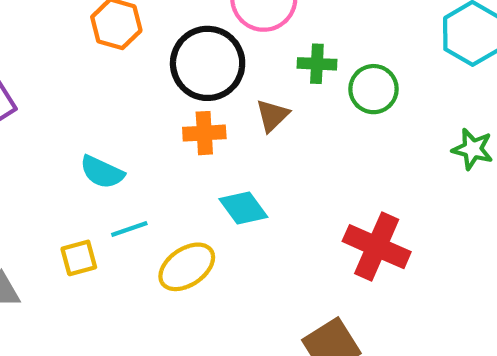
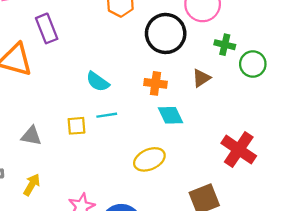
brown triangle: (272, 115) -> (201, 78), moved
orange cross: (204, 133) -> (155, 83), moved
yellow ellipse: (187, 267) -> (149, 159), moved

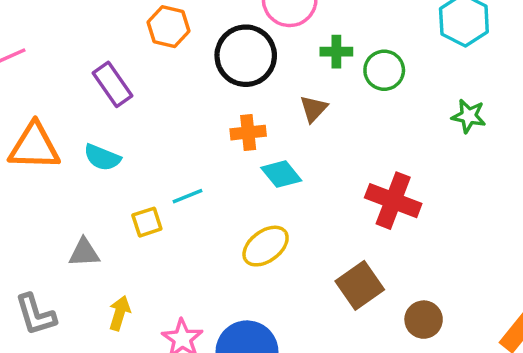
purple rectangle: (47, 28) -> (112, 84), moved
cyan semicircle: (98, 82) -> (102, 157), moved
yellow arrow: (32, 185) -> (120, 313), moved

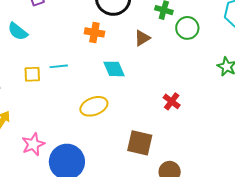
orange cross: (248, 133) -> (94, 32), moved
red cross: (393, 201) -> (172, 101), size x0.6
brown square: (360, 285) -> (140, 143), turned 32

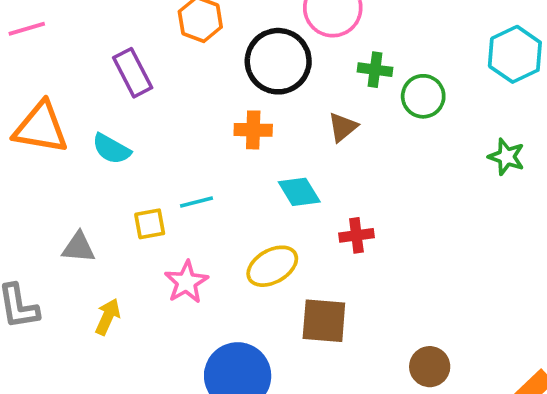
red cross: (172, 101) -> (356, 235), moved, turned -36
brown square: (140, 143) -> (324, 321), moved
pink star: (33, 144) -> (186, 282), moved

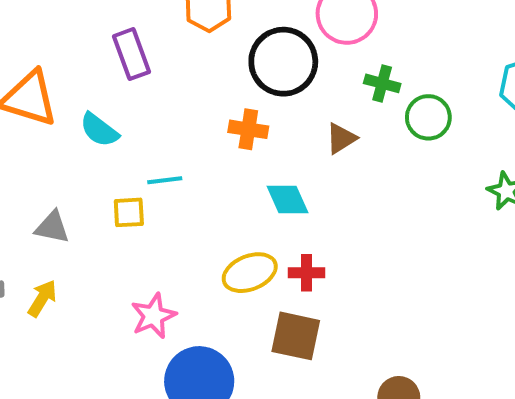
cyan line: (197, 202) -> (165, 180), moved
red cross: (356, 235) -> (307, 273), moved
pink star: (186, 282) -> (153, 316), moved
yellow arrow: (108, 317) -> (42, 298), moved

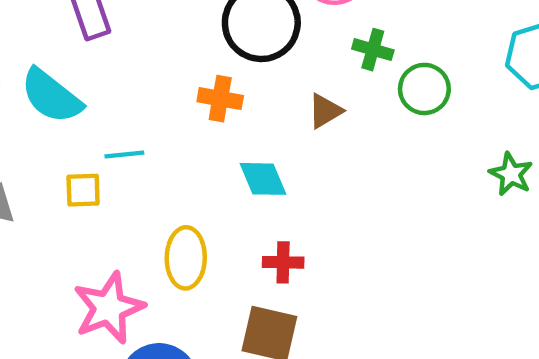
cyan semicircle: (99, 130) -> (51, 96), size x1.4
yellow ellipse: (250, 273) -> (186, 258), moved, turned -68
pink star: (153, 316) -> (109, 308), size x1.4

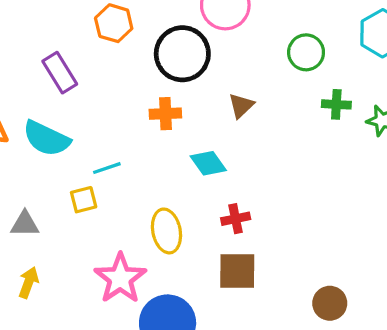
green cross: (373, 50) -> (336, 104), moved
green circle: (424, 89) -> (306, 52), moved

